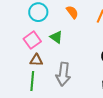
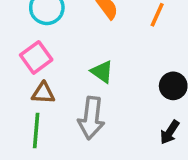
green triangle: (56, 37) -> (102, 72), moved

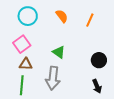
black arrow: (170, 132) -> (97, 86), turned -56

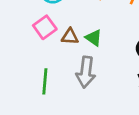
brown triangle: (26, 64) -> (70, 37), moved

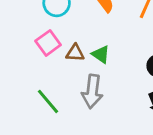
green line: (45, 81) -> (48, 101), turned -45

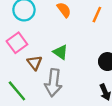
brown triangle: (75, 53) -> (35, 63), moved, turned 49

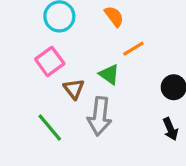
orange line: (97, 15) -> (133, 49), moved, turned 35

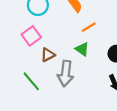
green triangle: (109, 74) -> (82, 49), moved
brown triangle: (74, 89) -> (48, 55), turned 40

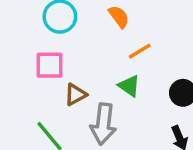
pink square: (31, 36) -> (50, 65), turned 36

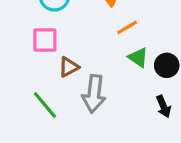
green triangle: (129, 86) -> (138, 57), moved

